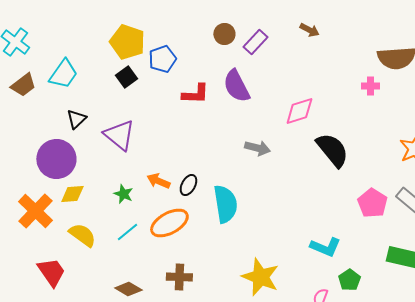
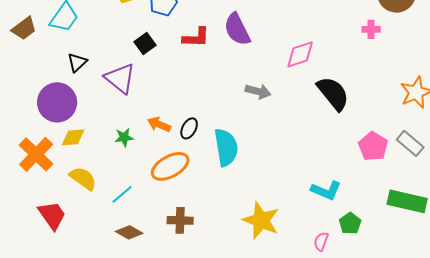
black square: (126, 77) -> (145, 43), moved
green star: (123, 194) -> (124, 137), turned -30
cyan line: (127, 232) -> (122, 194), moved

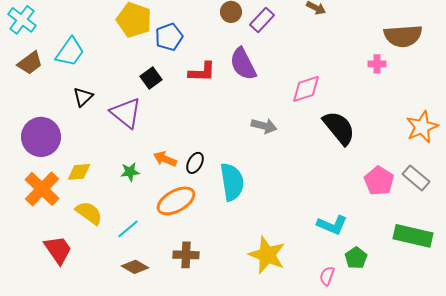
purple circle: (57, 102) -> (41, 137), moved

